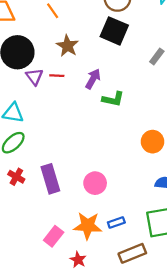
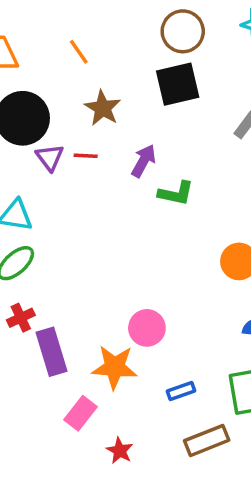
black square: (114, 31) -> (178, 84), turned -36
red cross: (16, 177) -> (21, 318), turned 35
purple rectangle: (50, 179) -> (51, 352), moved
orange star: (88, 226) -> (115, 367), moved

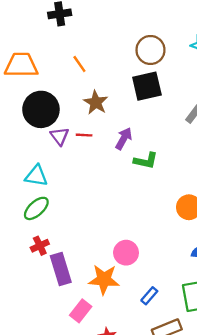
blue rectangle: (181, 391) -> (149, 296), turned -30

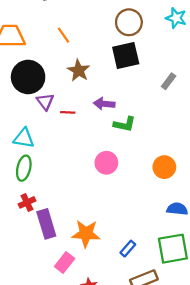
red line: (84, 135) -> (68, 112), moved
purple arrow: (124, 139) -> (104, 104), turned -114
green ellipse: (36, 208) -> (24, 168), turned -35
pink circle: (126, 253) -> (106, 163), moved

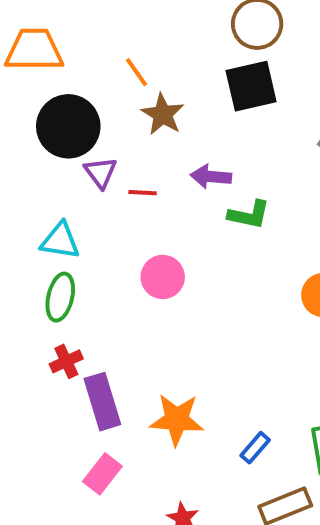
orange line: (63, 35) -> (137, 72), moved
pink circle: (106, 163) -> (163, 277), moved
pink rectangle: (65, 263) -> (102, 474), moved

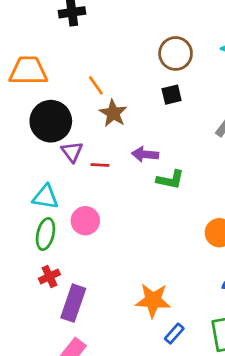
black square: (251, 86) -> (172, 95), size x0.6
pink circle: (163, 277) -> (85, 221), moved
purple rectangle: (102, 402) -> (73, 303), turned 36
orange star: (177, 420) -> (153, 300), moved

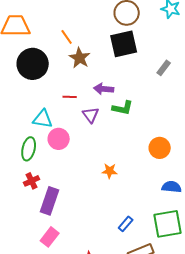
black square: (172, 95) -> (124, 44), size x1.8
purple triangle: (72, 152) -> (91, 115), moved
cyan triangle: (45, 197) -> (43, 119), moved
orange star: (153, 300) -> (110, 171), moved, size x0.6

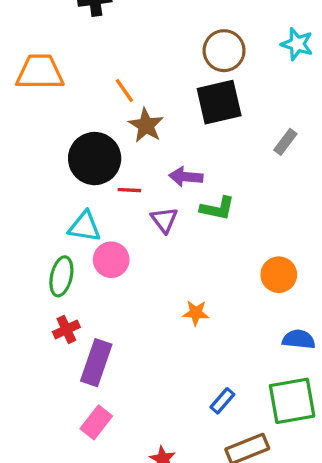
black circle: (33, 64) -> (95, 159), moved

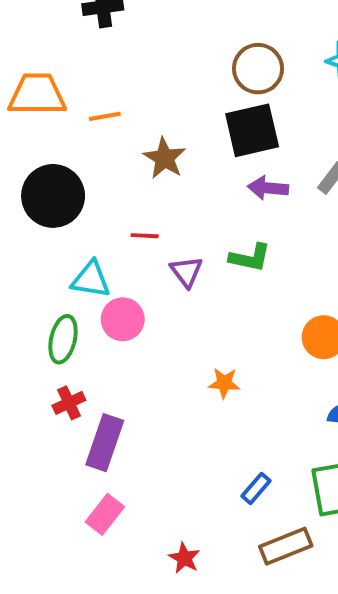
orange line: (124, 90) -> (105, 116), moved, turned -65
black circle: (95, 159) -> (53, 196), moved
purple arrow: (186, 177) -> (268, 188), moved

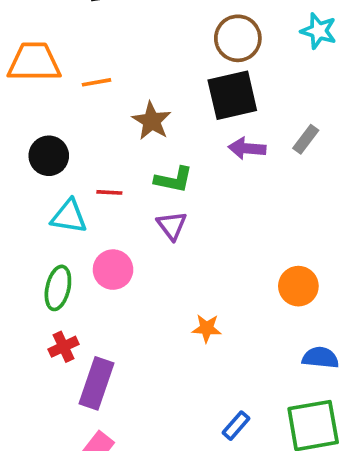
black circle: (53, 196) -> (49, 156), size x0.7
red line: (145, 236) -> (109, 192), moved
green L-shape: (250, 258) -> (174, 180), moved
cyan triangle: (91, 280) -> (69, 216), moved

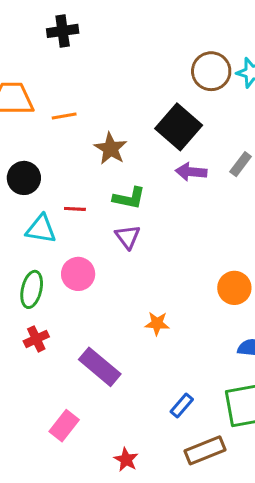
brown circle: (238, 38) -> (211, 71), moved
black square: (232, 95) -> (179, 127), turned -36
purple rectangle: (96, 383) -> (100, 367), moved, turned -69

